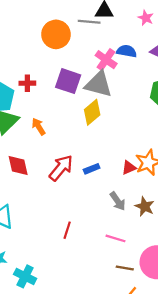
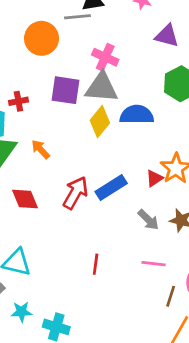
blue semicircle: (127, 51) -> (137, 115), moved, size x1.4
blue rectangle: (92, 169) -> (111, 187), size x1.6
brown line: (125, 268) -> (171, 296), turned -72

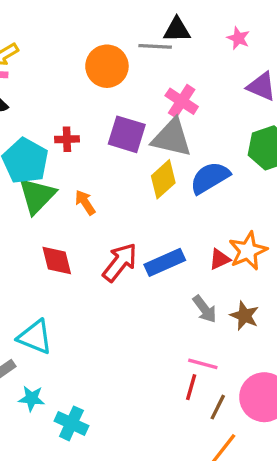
blue semicircle: (137, 115) -> (210, 178), turned -40
red line: (96, 264) -> (191, 387), moved

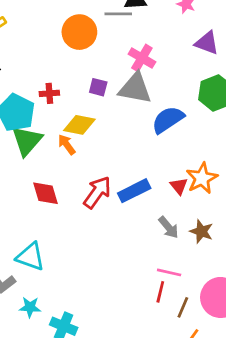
purple square: (127, 134) -> (98, 87), size x0.6
yellow diamond: (163, 179) -> (79, 125), moved, turned 56
red triangle: (220, 259) -> (179, 186), turned -42

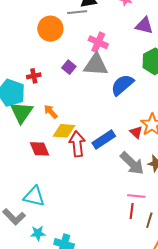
purple square: (98, 87) -> (69, 67), turned 32
yellow diamond: (79, 125) -> (64, 131), moved
red arrow: (97, 192) -> (77, 144), turned -35
gray arrow: (168, 227) -> (132, 163), size x1.5

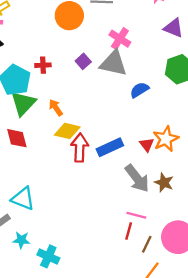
blue semicircle: (122, 85) -> (139, 90), size x0.7
red diamond: (40, 149) -> (17, 138), moved

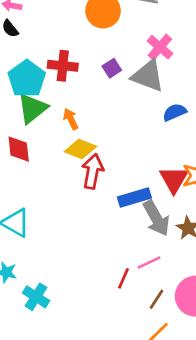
red cross: (43, 65) -> (63, 66), size x1.5
red triangle: (147, 145) -> (174, 179), size x1.6
blue rectangle: (110, 147) -> (134, 197), moved
pink line: (136, 215) -> (149, 263), turned -48
red line: (129, 231) -> (124, 278), moved

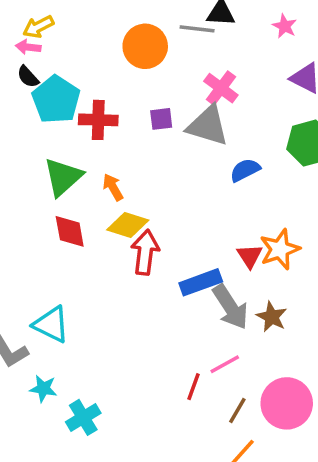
purple square: (112, 68) -> (161, 119), turned 30
cyan pentagon: (27, 79) -> (56, 100), moved
red diamond: (19, 149) -> (70, 231), moved
red triangle: (174, 179) -> (250, 256), size x0.7
cyan cross: (36, 297) -> (83, 417), turned 30

